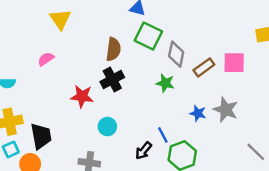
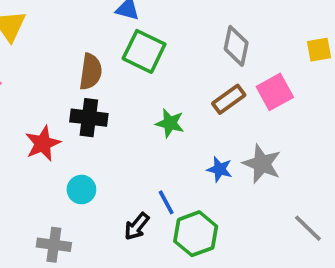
gray diamond: (176, 54) -> (236, 46), moved
pink square: (234, 63) -> (275, 92), turned -30
black cross: (112, 79) -> (89, 118), turned 35
red star: (82, 96) -> (43, 143), turned -30

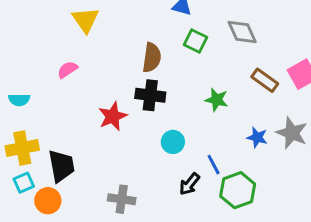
gray diamond: (236, 46) -> (242, 32), moved, turned -36
green square: (144, 51) -> (195, 41), size x0.7
brown rectangle: (229, 99) -> (265, 80), turned 72
cyan circle: (81, 190) -> (173, 142), moved

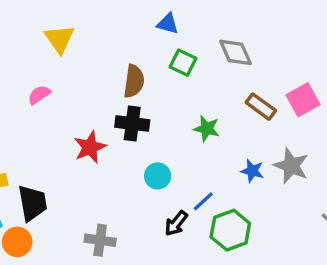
blue line: (214, 165) -> (203, 201), turned 75

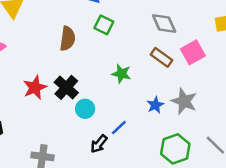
gray diamond: (235, 52) -> (164, 24), moved
black cross: (132, 124) -> (66, 87), moved, turned 35
blue star: (252, 171) -> (155, 105), turned 30
green hexagon: (230, 230) -> (175, 149), moved

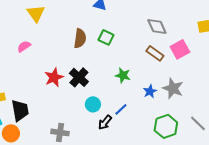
green square: (104, 25) -> (106, 37), moved
green star: (121, 74) -> (123, 75), moved
cyan circle: (85, 109) -> (93, 104), moved

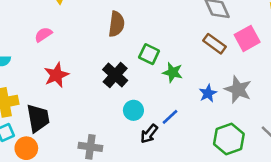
green square: (106, 37) -> (149, 54), moved
red star: (54, 77) -> (56, 75), moved

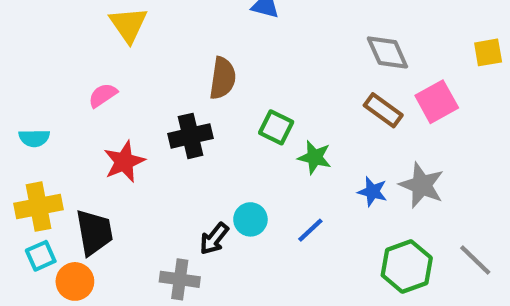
black cross: (115, 75) -> (191, 136), moved, turned 35
blue star: (208, 93) -> (372, 192), turned -30
black arrow: (149, 134) -> (214, 239), moved

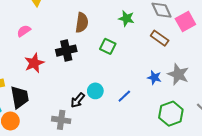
pink square: (437, 102) -> (185, 22), moved
green star: (315, 157) -> (126, 18), moved

